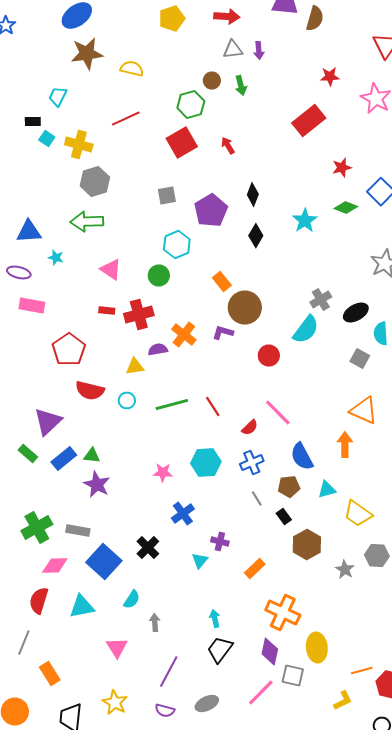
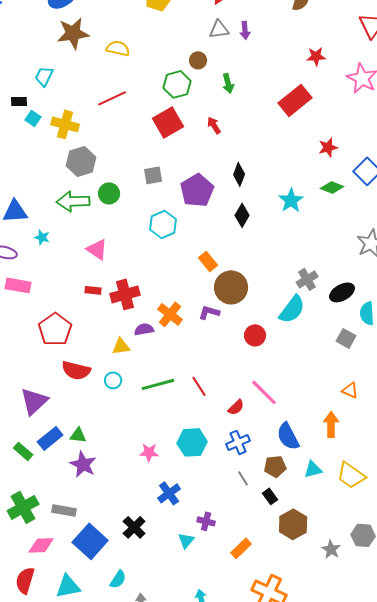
green arrow: (241, 86) -> (228, 83), moved
green circle: (159, 276) -> (109, 193), moved
orange triangle: (364, 410) -> (350, 390), size x0.6
green rectangle: (28, 454) -> (23, 451), moved
yellow trapezoid: (358, 514) -> (351, 475), moved

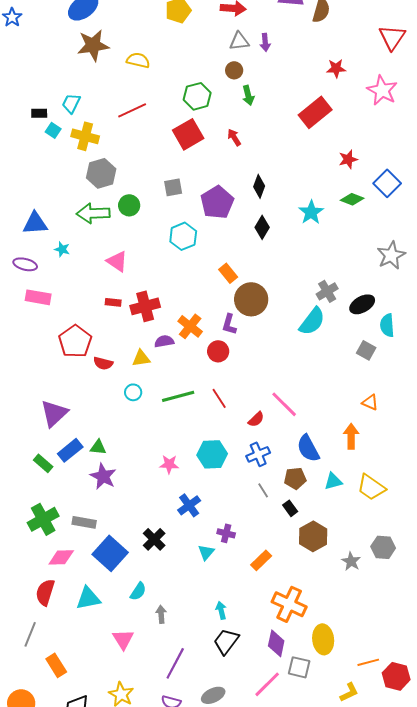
brown circle: (198, 60) -> (234, 70), moved
cyan trapezoid: (44, 76) -> (71, 103), moved
purple L-shape: (209, 312) -> (229, 324), turned -90
red circle: (255, 335) -> (218, 351), moved
red semicircle: (76, 370) -> (103, 363), moved, size x0.7

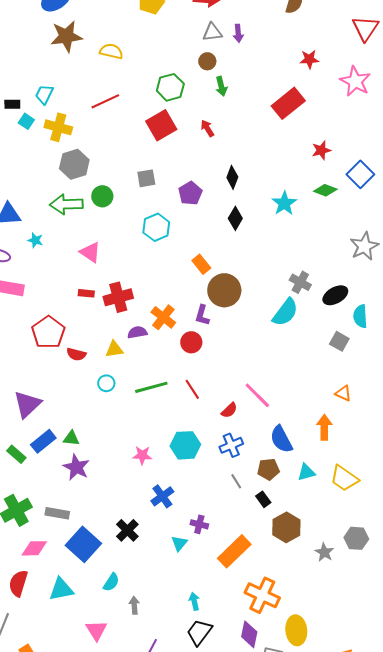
purple pentagon: (217, 202) -> (190, 193), size x0.7
gray cross: (327, 291) -> (300, 282), turned -30
orange rectangle: (261, 560) -> (234, 551), size x1.6

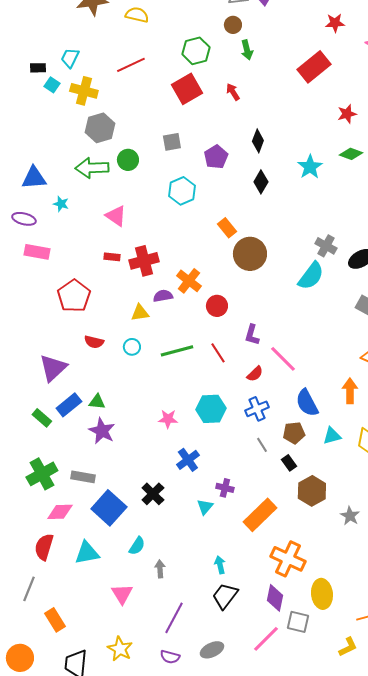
purple L-shape: (202, 315) -> (252, 335), moved
red semicircle: (76, 354) -> (94, 342), moved

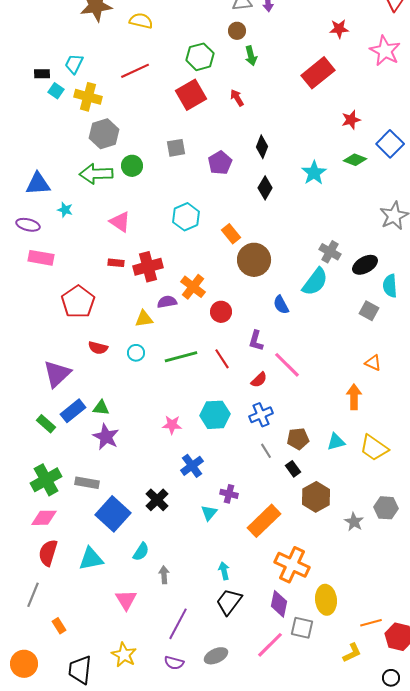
cyan hexagon: (182, 191) -> (186, 217), moved
blue semicircle: (307, 403) -> (281, 305), moved, size x0.7
pink diamond: (60, 512) -> (44, 518), moved
orange rectangle: (55, 620) -> (59, 626), size x0.7

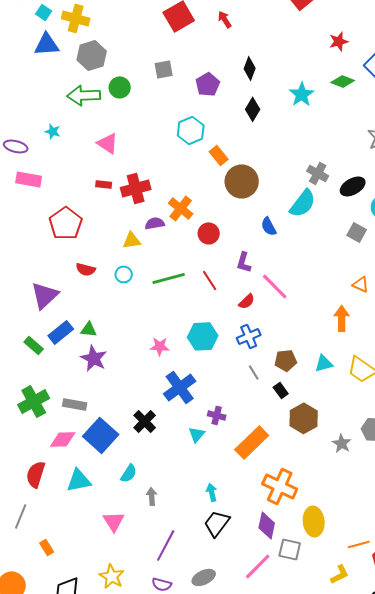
blue triangle: (38, 184) -> (47, 44), moved
cyan hexagon: (186, 217) -> (191, 130), moved
blue cross: (192, 466) -> (180, 387), size x1.4
pink diamond: (44, 518) -> (63, 439), moved

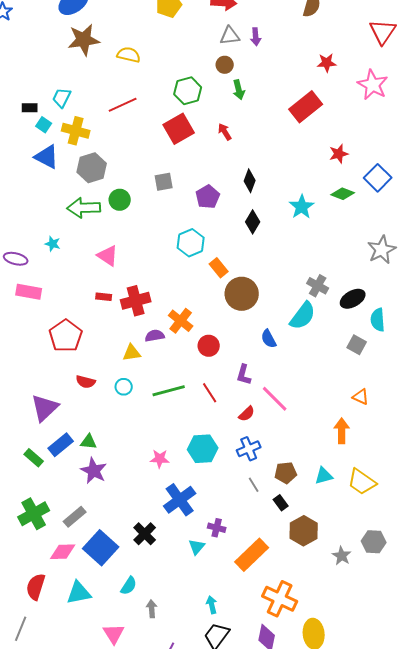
blue triangle: (47, 44) -> (47, 157), turned 32
gray rectangle: (75, 404) -> (75, 517), turned -50

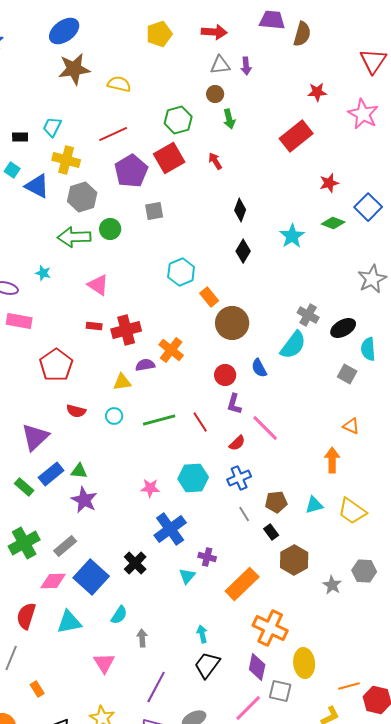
cyan square: (44, 125) -> (12, 170), moved
purple pentagon: (208, 197) -> (131, 171), moved, size x1.4
red circle: (209, 346) -> (225, 375), moved

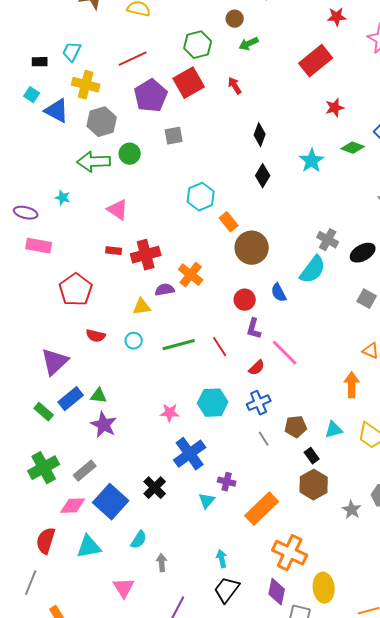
green arrow: (229, 119) -> (249, 44), turned 78
red star: (329, 183) -> (335, 108), moved
black rectangle: (271, 532) -> (312, 456), moved

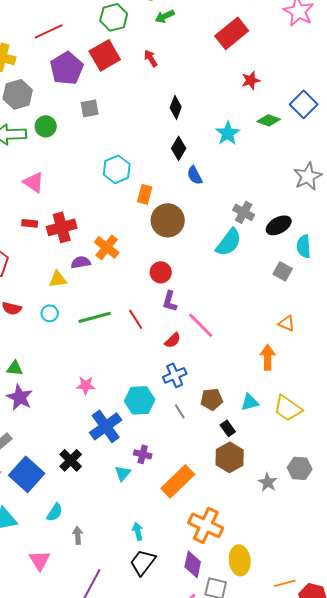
orange rectangle: (229, 222) -> (145, 194), turned 54
blue semicircle: (279, 293) -> (195, 175), moved
cyan hexagon: (213, 403) -> (140, 400), moved

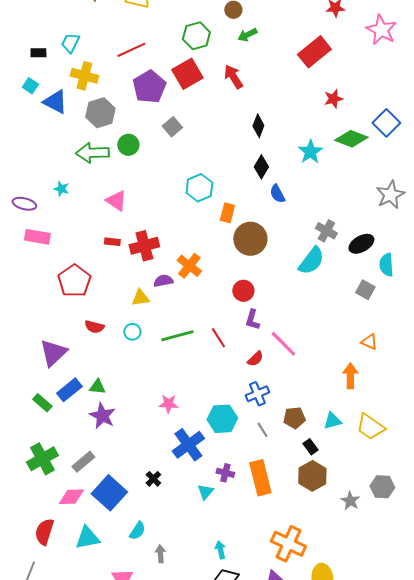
red arrow: (151, 58) -> (233, 77), size x1.4
gray square: (90, 108) -> (172, 127), turned -30
green diamond: (269, 120) -> (351, 139), size x1.4
black cross: (71, 460) -> (153, 479), size x0.7
orange rectangle: (178, 481) -> (260, 478), moved, turned -60

